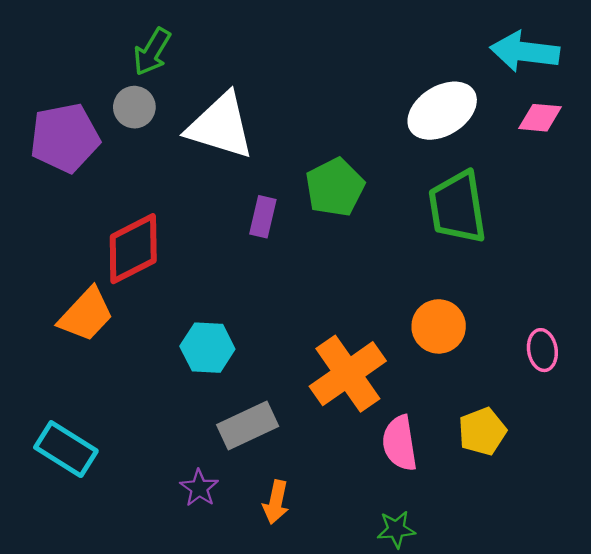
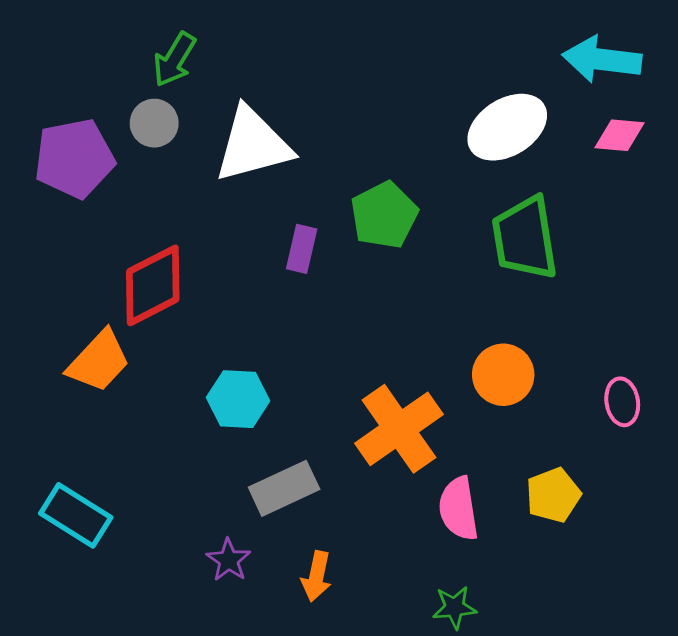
white triangle: (220, 126) -> (253, 145), turned -32

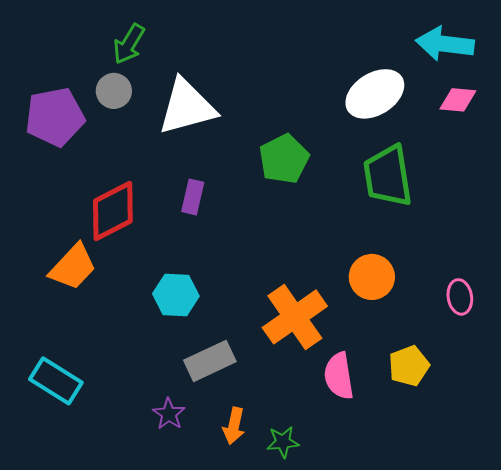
purple rectangle: (302, 249) -> (193, 197), moved
green star: (454, 607) -> (283, 442), moved

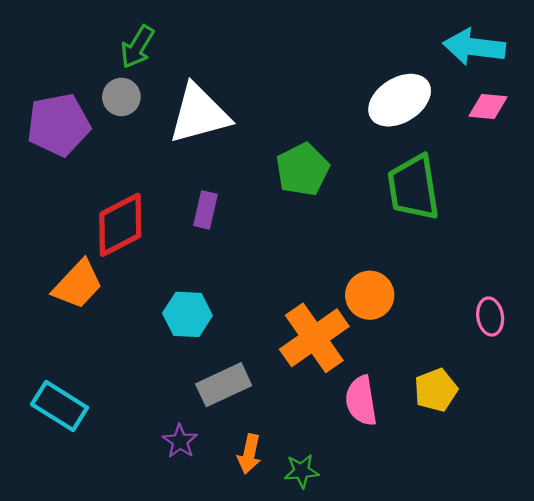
orange circle: (372, 277) -> (370, 295), moved

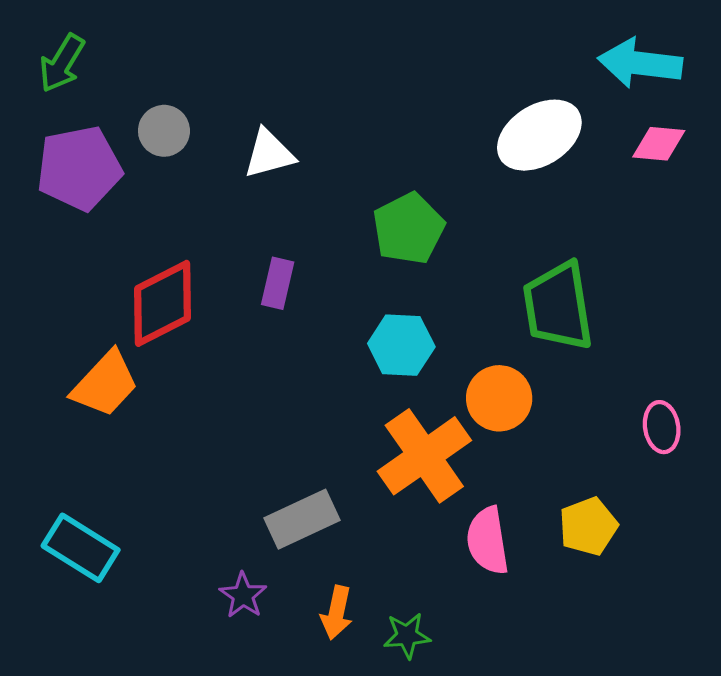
green arrow: (137, 47) -> (62, 63), moved
white triangle: (199, 114) -> (269, 154), size x0.6
green trapezoid: (413, 188) -> (558, 306), moved
cyan hexagon: (187, 314) -> (401, 345), moved

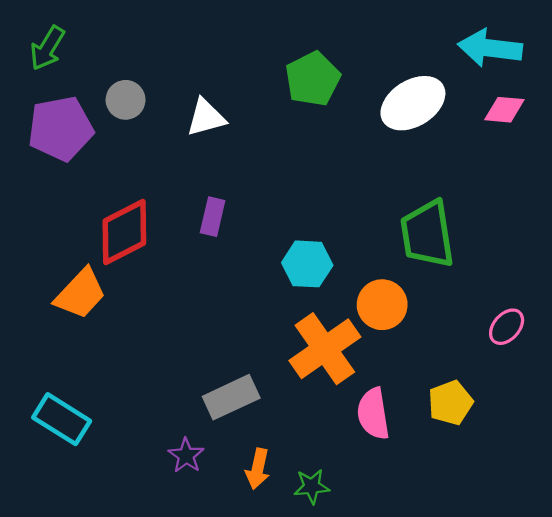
green pentagon: (408, 229) -> (313, 79), moved
pink ellipse: (662, 427) -> (507, 327), turned 51

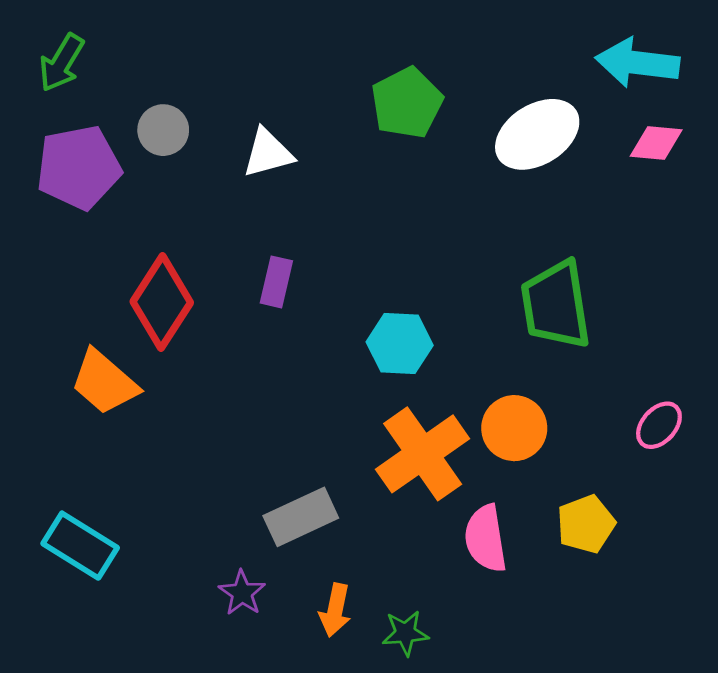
red diamond: (124, 232) -> (162, 302), turned -30
orange trapezoid: (80, 294) -> (104, 382), turned 88
orange circle: (382, 305) -> (514, 428), moved

